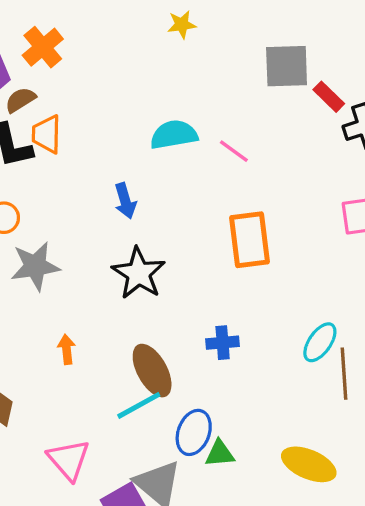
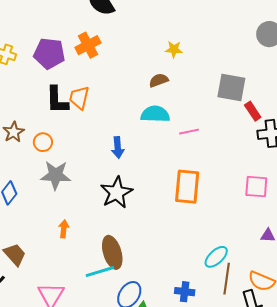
brown semicircle: (20, 100) -> (159, 80), moved
pink line: (234, 151) -> (189, 132), turned -60
blue cross: (223, 343) -> (185, 292), moved

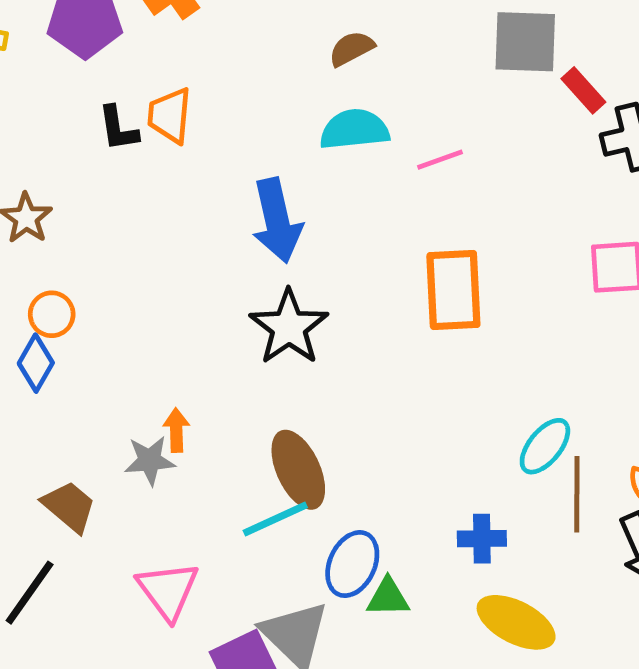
black L-shape: (57, 100) -> (118, 128), size x0.7
orange circle: (43, 142) -> (52, 314), moved
blue arrow: (118, 148) -> (277, 221), size x1.6
gray star: (56, 175) -> (150, 461), moved, size x0.7

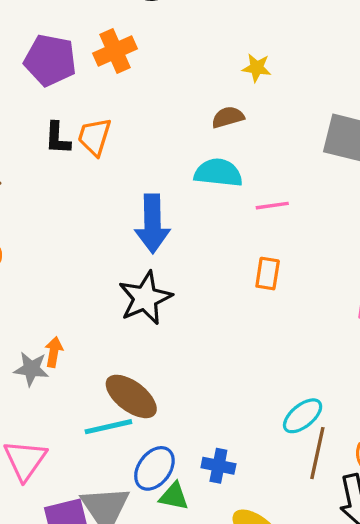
orange rectangle: (453, 290) -> (268, 274), moved, size x0.6
brown ellipse: (298, 470) -> (131, 396), turned -40
blue cross: (482, 539) -> (218, 466), moved

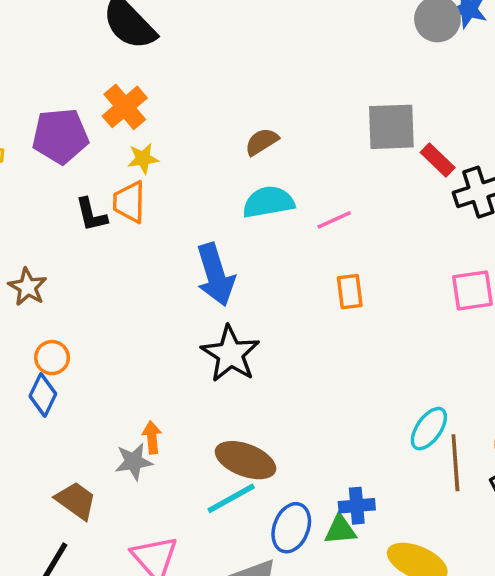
yellow star: (257, 68) -> (143, 159), moved
green triangle: (174, 496) -> (340, 530), moved

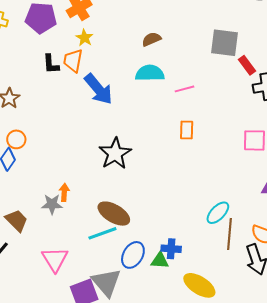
yellow star: (143, 159) -> (84, 38), turned 30
blue arrow: (215, 275) -> (98, 89), moved, turned -32

